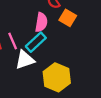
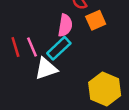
orange square: (68, 18) -> (96, 20), turned 35
yellow hexagon: (57, 77) -> (105, 89), moved

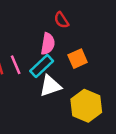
orange square: (96, 20) -> (78, 59), moved
white triangle: (46, 69) -> (50, 86), moved

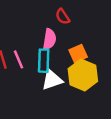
cyan rectangle: (42, 66) -> (44, 61), turned -45
yellow hexagon: (86, 106) -> (83, 75), moved

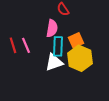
cyan rectangle: (44, 61) -> (58, 46), moved

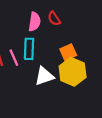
pink semicircle: (52, 28) -> (35, 22), moved
cyan rectangle: (58, 46) -> (29, 49), moved

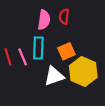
red semicircle: (54, 18) -> (64, 16), turned 40
orange square: (68, 52) -> (66, 51), moved

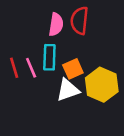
red semicircle: (64, 16) -> (80, 21), size x1.5
orange square: (66, 51) -> (73, 69), moved

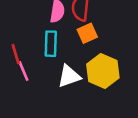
pink line: (31, 68) -> (23, 71), moved
orange square: (73, 69) -> (87, 33), moved

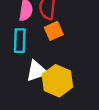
yellow hexagon: (103, 71) -> (57, 81), moved

